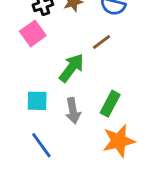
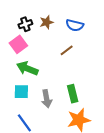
green arrow: (71, 68) -> (27, 69), moved, turned -105
green rectangle: (110, 104) -> (73, 94), turned -42

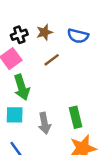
brown line: (67, 50) -> (52, 60), moved
green arrow: (27, 69) -> (22, 87), turned -130

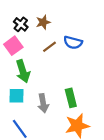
black cross: (19, 35) -> (21, 24), turned -32
blue semicircle: (78, 36) -> (73, 43), moved

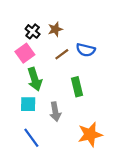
green rectangle: (71, 98) -> (77, 87), moved

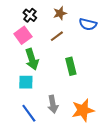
brown star: (55, 29) -> (60, 13), moved
blue semicircle: (86, 50) -> (88, 24), moved
gray arrow: (55, 112) -> (53, 104), moved

